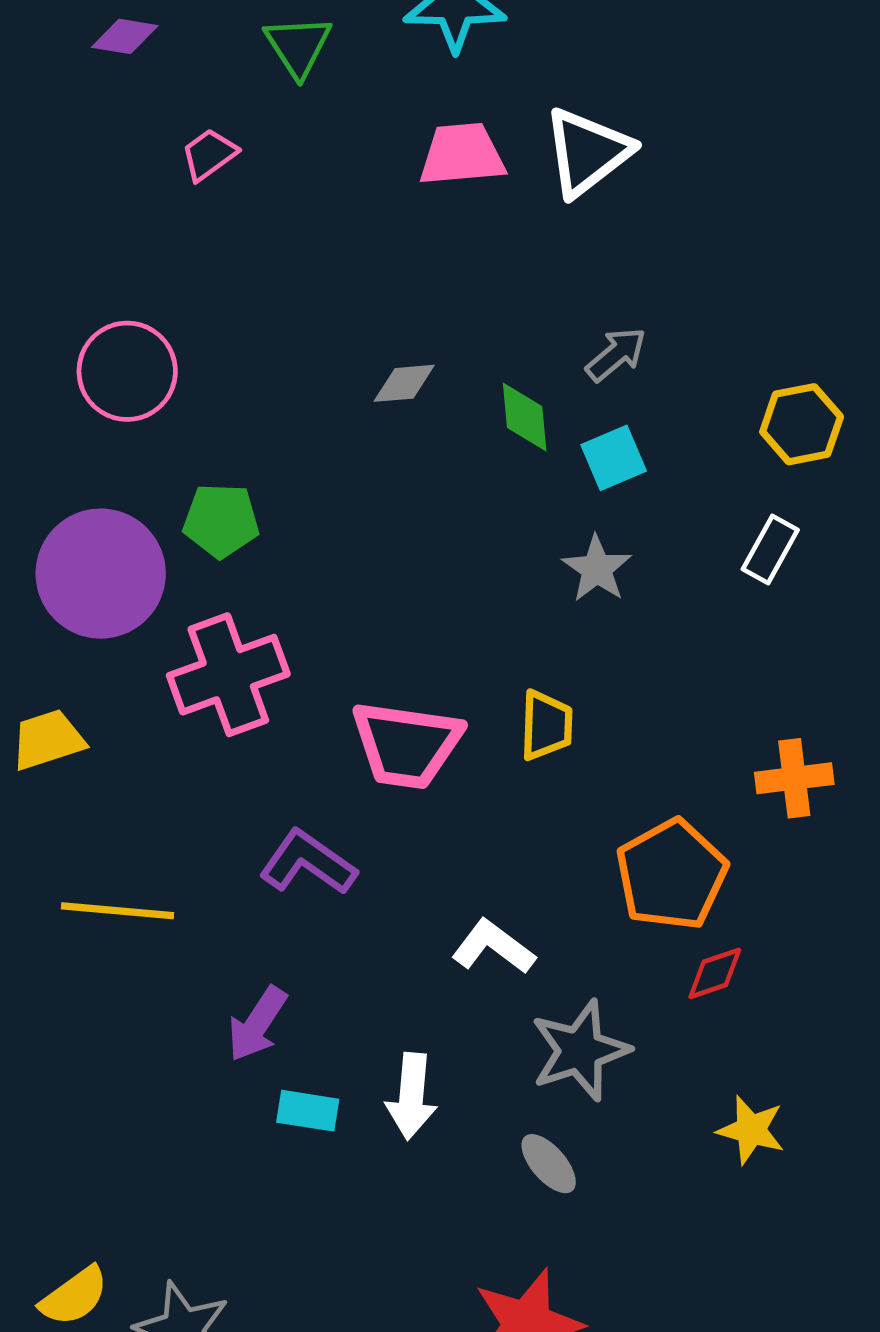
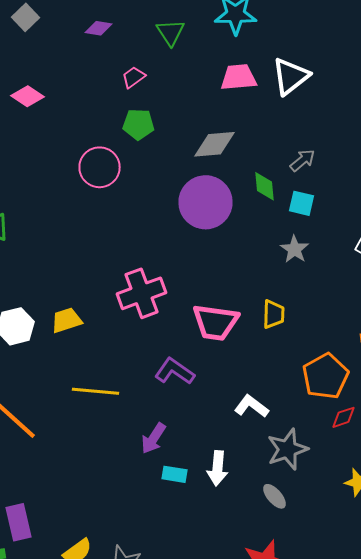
gray diamond: (404, 383) -> (214, 144), moved, size x1.6
cyan square: (614, 458) -> (302, 203), turned 36
green pentagon: (221, 521) -> (138, 124), moved
purple circle: (101, 574) -> (206, 202), moved

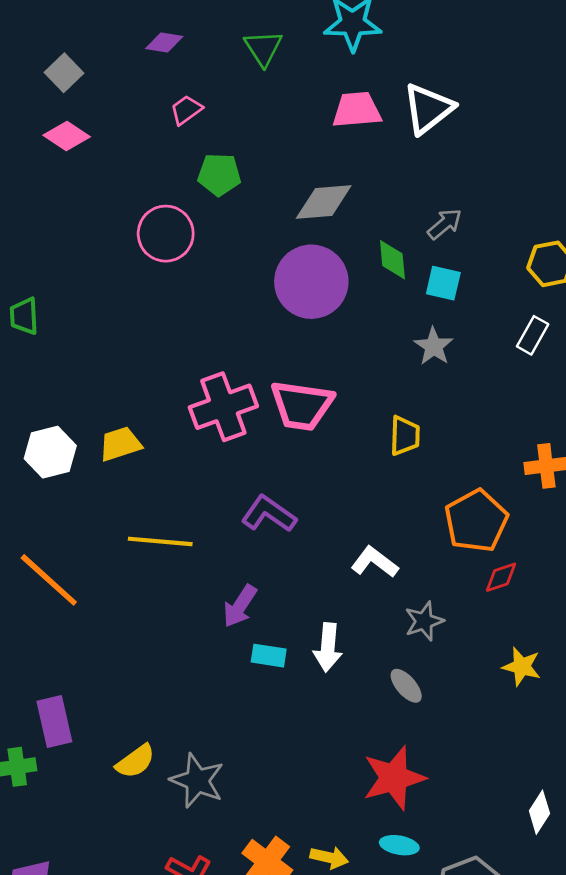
gray square: (26, 17) -> (64, 73), moved
pink trapezoid: (134, 77) -> (186, 110), moved
pink trapezoid: (216, 322) -> (302, 405), moved
gray star: (288, 449) -> (424, 621), size x0.7

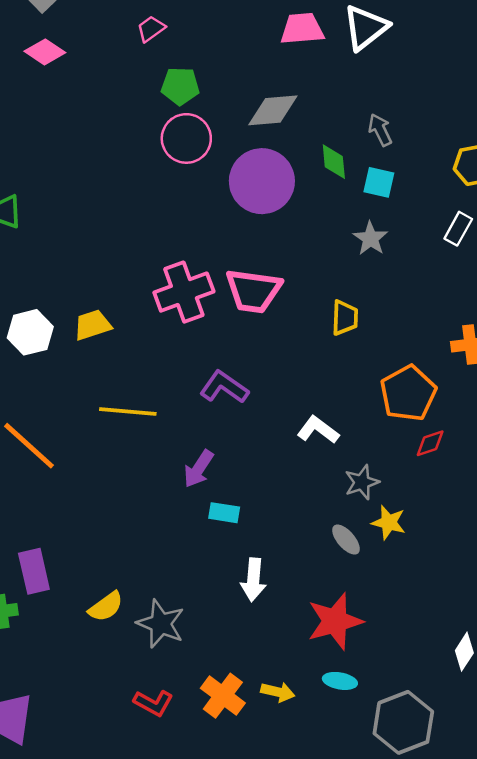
gray arrow: (445, 224) -> (380, 130), turned -76
pink circle: (166, 234) -> (186, 138), moved
white arrow: (328, 647) -> (253, 580), moved
yellow star: (522, 667) -> (389, 522), moved

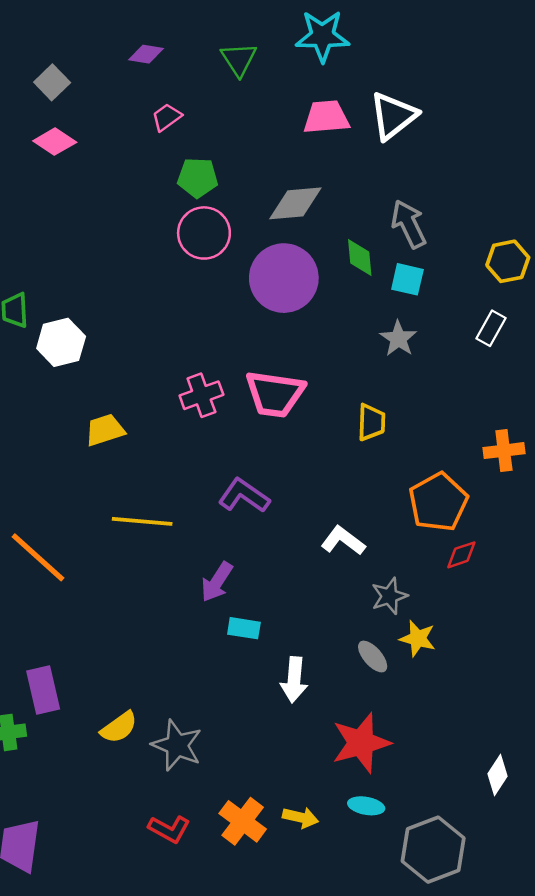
gray arrow: (380, 130) -> (409, 224), size x1.4
pink cross: (184, 292) -> (201, 395), size x0.7
white hexagon: (30, 332) -> (61, 342), moved
white arrow: (253, 580) -> (294, 680), moved

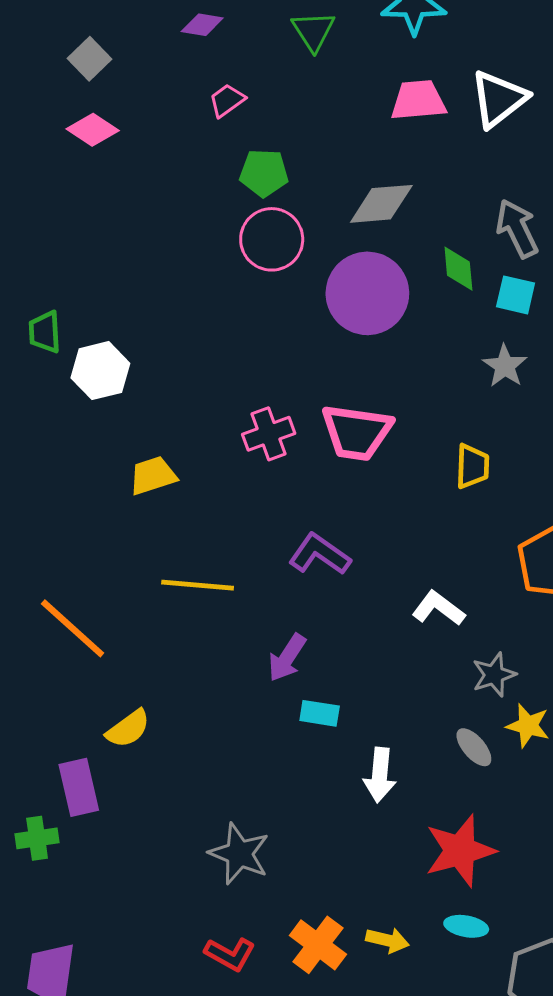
yellow semicircle: (119, 727) -> (128, 729), moved

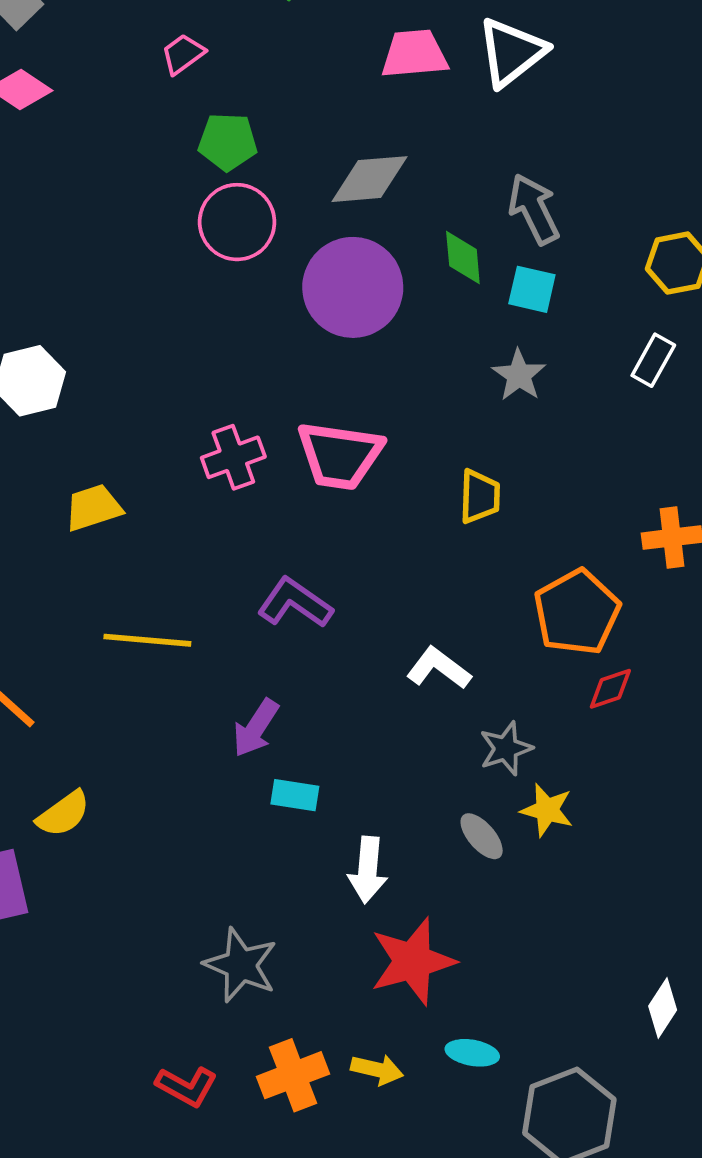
red star: (460, 851) -> (413, 961), moved
gray star: (239, 854) -> (241, 965), moved
orange cross: (318, 945) -> (293, 1075), turned 32

